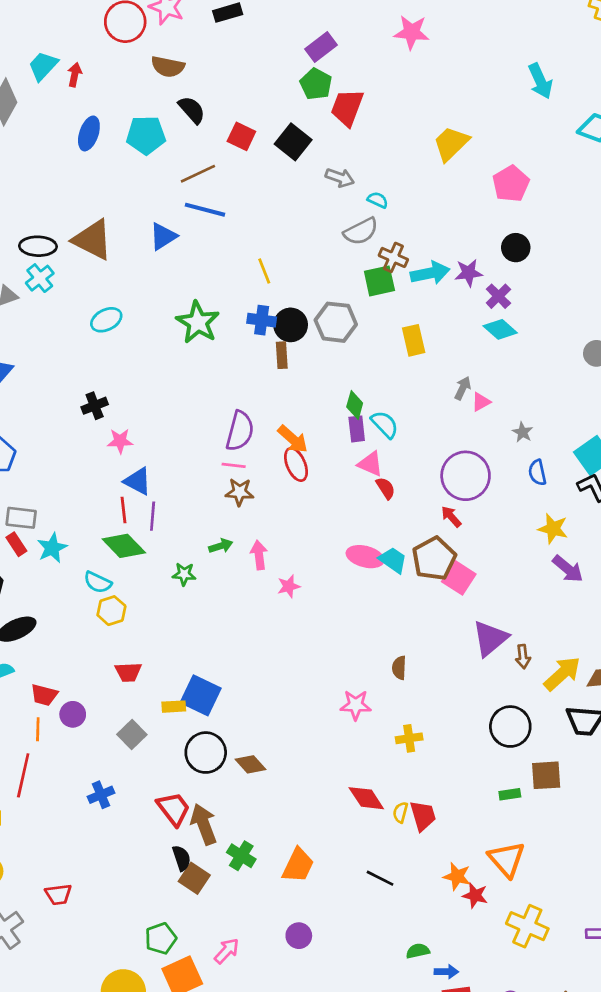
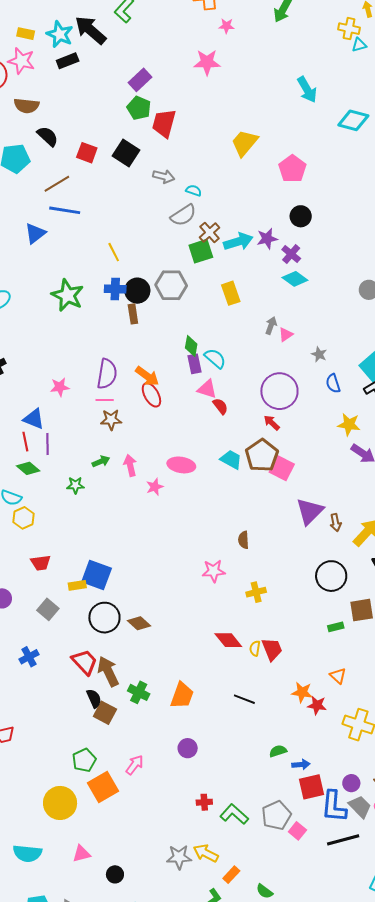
brown cross: (393, 257) -> (210, 233), turned 30
pink star: (120, 441) -> (60, 387), moved
green diamond: (124, 546) -> (28, 468), size x0.7
pink ellipse: (365, 557) -> (181, 465), moved
orange triangle: (507, 859) -> (338, 676), size x0.6

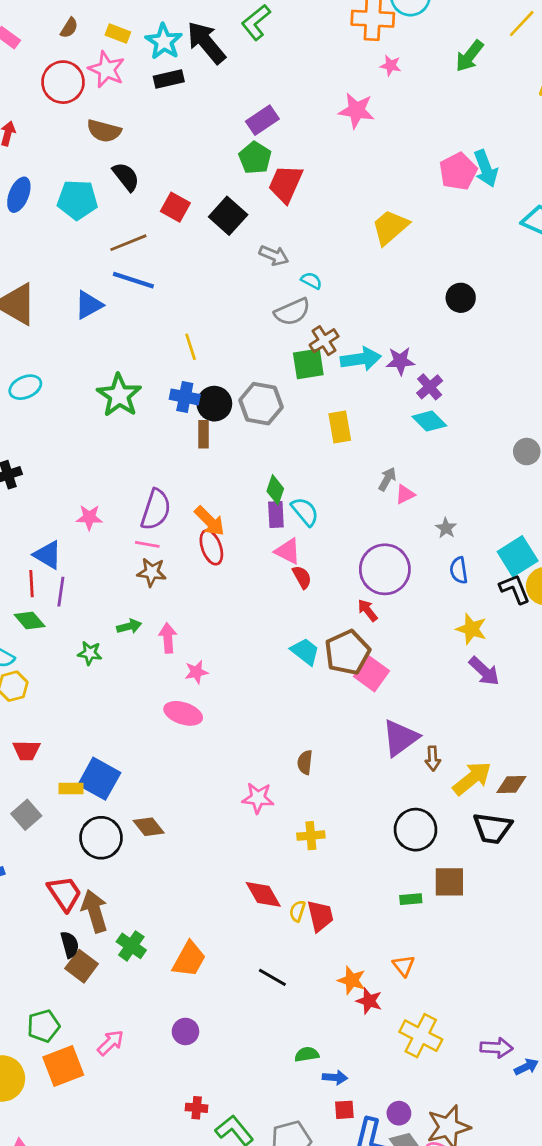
pink pentagon: (292, 169) -> (458, 171), moved
black circle: (301, 216) -> (461, 298), moved
pink ellipse: (181, 465) -> (183, 713), moved
brown diamond: (139, 623) -> (149, 827), moved
red square: (311, 787) -> (344, 1110), size x0.6

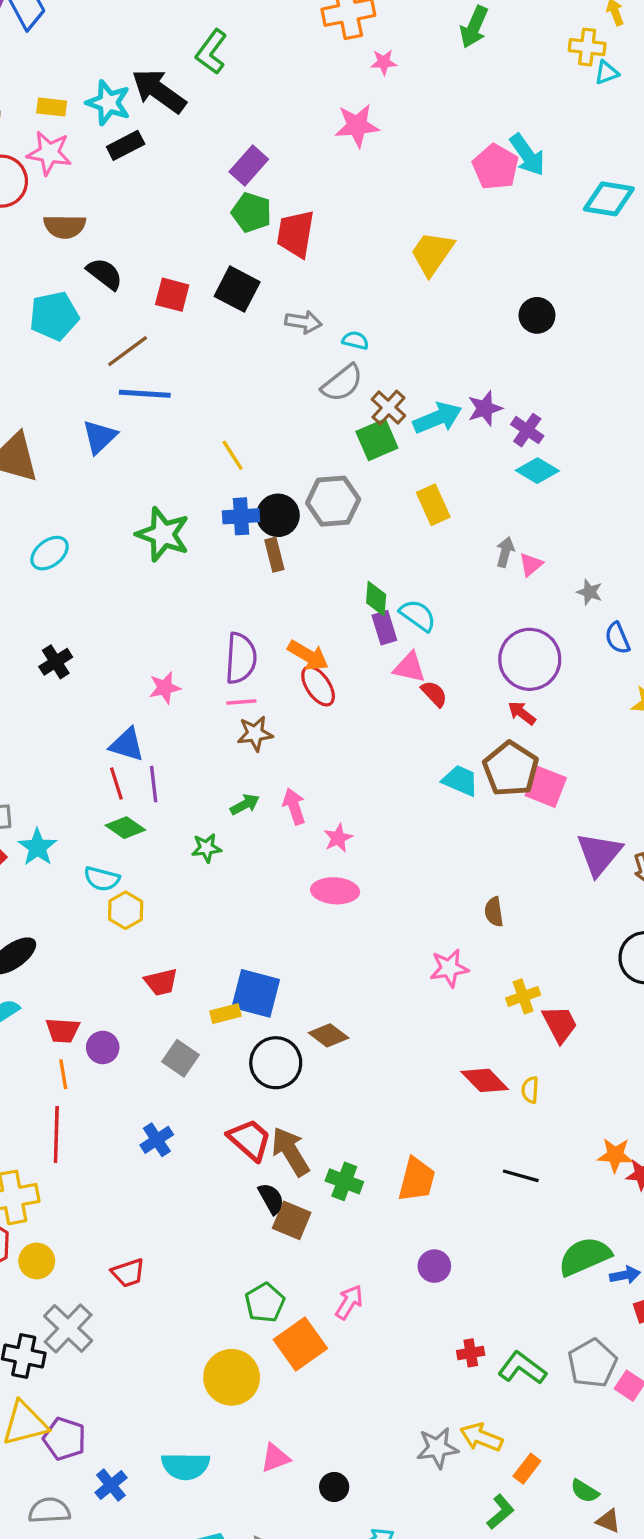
red trapezoid: (320, 916) -> (560, 1024), moved
green semicircle: (307, 1054) -> (585, 1256), size x1.8

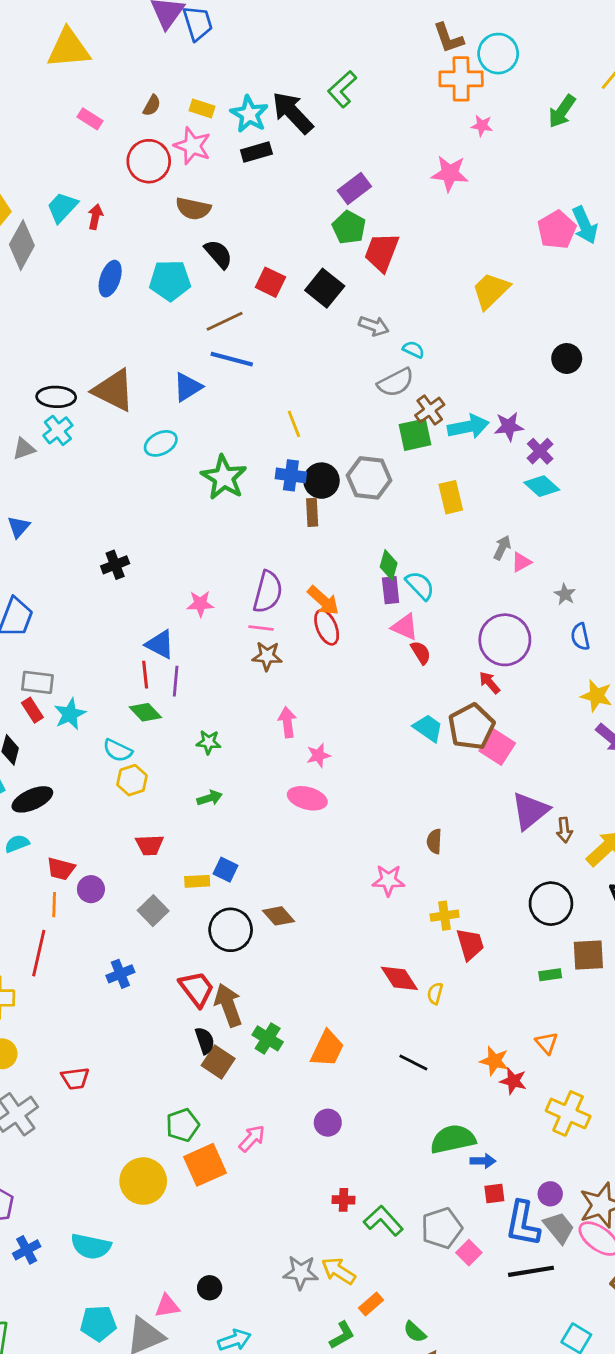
cyan ellipse: (50, 553) -> (161, 443), moved
green arrow: (245, 804) -> (210, 798), moved
blue square: (256, 993) -> (226, 870), size x0.6
pink triangle: (275, 1458) -> (167, 1306), moved

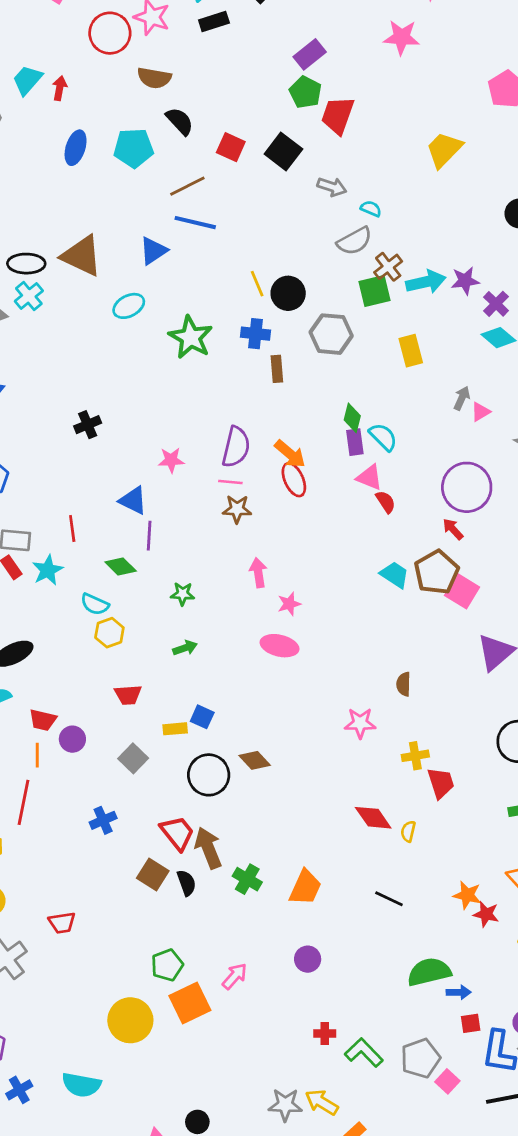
black circle: (321, 481) -> (288, 293), moved
red line: (145, 675) -> (72, 528), moved
brown square: (218, 1062) -> (153, 875), moved

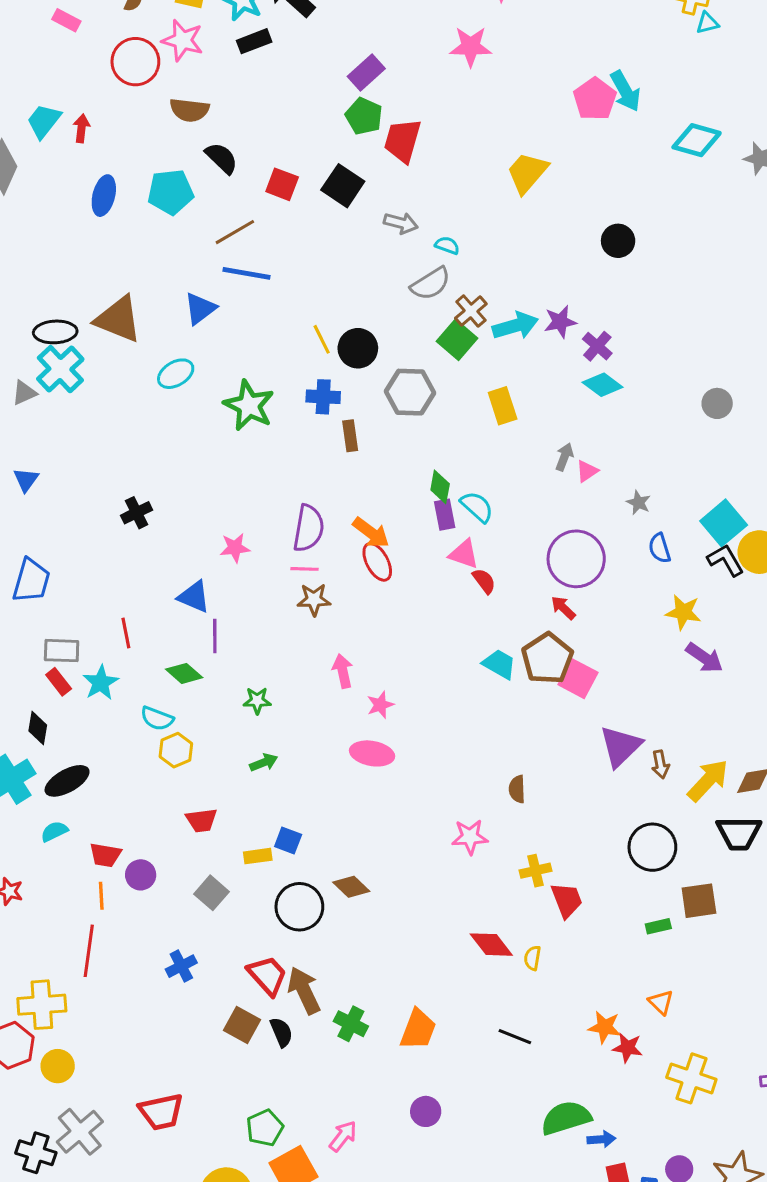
green square: (375, 291) -> (457, 340), turned -32
cyan cross: (29, 296) -> (60, 369), size x1.4
red trapezoid: (62, 923) -> (161, 1112), moved, size x1.4

